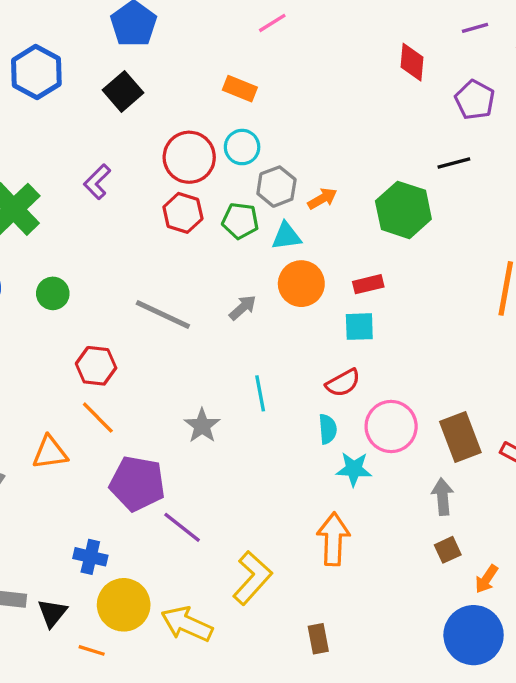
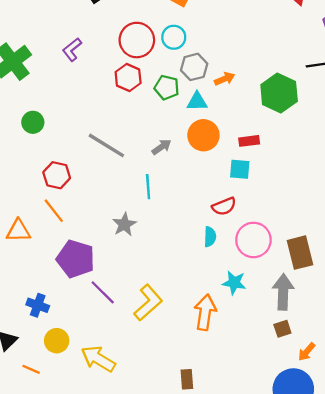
cyan line: (260, 393) -> (148, 187), moved
cyan star: (354, 469) -> (234, 283), moved
gray arrow: (443, 497) -> (283, 292), size x1.4
yellow L-shape: (252, 578) -> (148, 303), moved
yellow circle: (124, 605) -> (57, 341), size x0.7

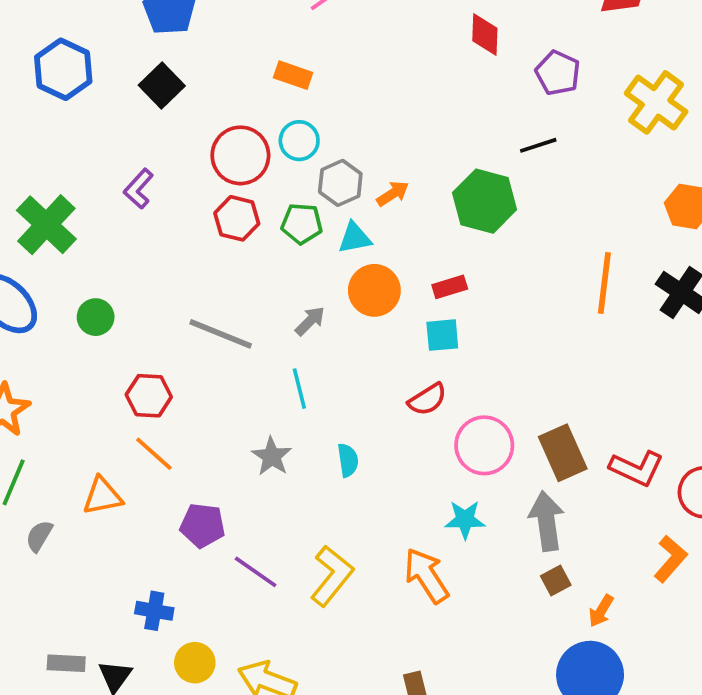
cyan semicircle: (210, 237) -> (348, 460), moved
purple pentagon: (76, 259) -> (203, 525), size x0.7
orange arrow: (205, 312) -> (426, 576), turned -32

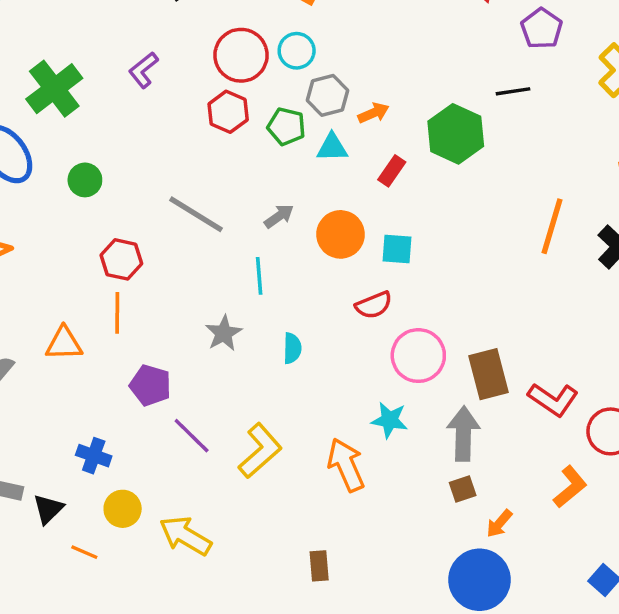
red rectangle: (450, 287) -> (392, 171), moved, turned -48
orange circle: (374, 290) -> (341, 234), moved
orange line: (154, 454) -> (117, 313), turned 39

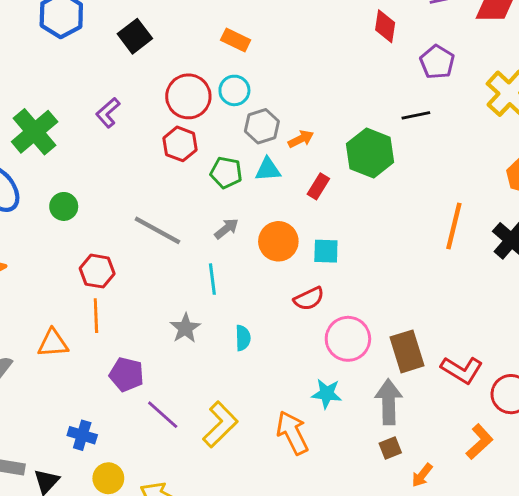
green pentagon: (286, 126) -> (226, 172), moved

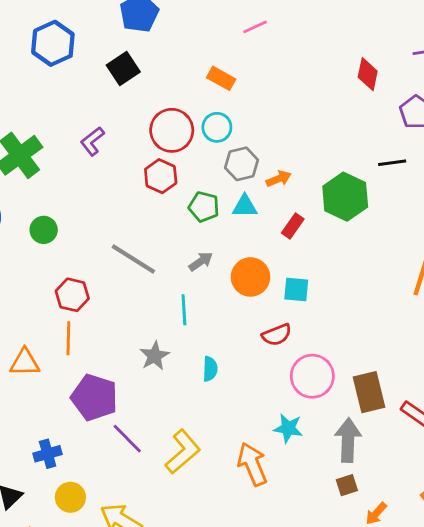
purple pentagon: (126, 375) -> (94, 397), size x1.4
blue cross: (82, 435) -> (48, 454), turned -36

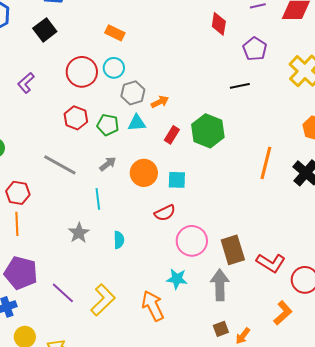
red hexagon: (161, 176) -> (76, 118), moved
green hexagon: (345, 197) -> (208, 131), moved
purple pentagon: (94, 397) -> (21, 273), moved
brown square: (347, 485) -> (221, 329), moved

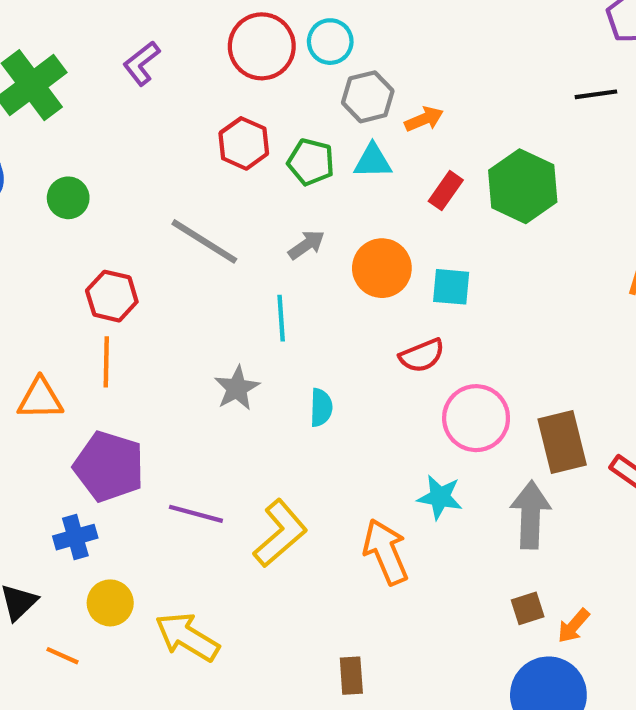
purple line: (63, 293) -> (196, 514), turned -30

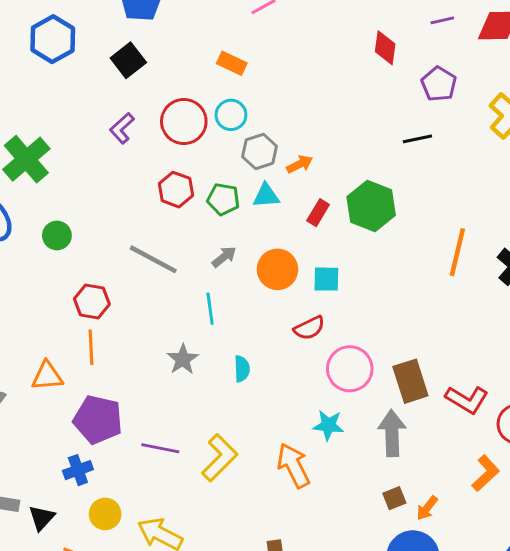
purple L-shape: (142, 63) -> (122, 128), moved

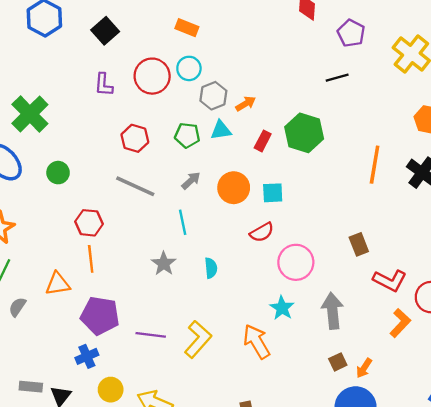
purple L-shape: (122, 128) -> (104, 85), turned -40
red hexagon: (176, 190) -> (135, 138), moved
brown rectangle: (410, 381) -> (359, 244), moved, size x0.7
cyan star: (328, 425) -> (282, 308), turned 30
orange L-shape: (486, 473) -> (400, 323), moved

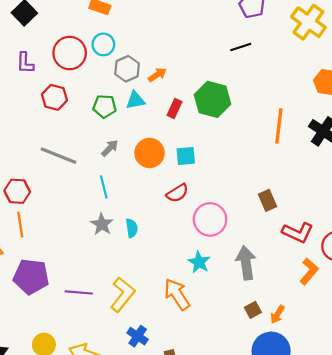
red hexagon: (135, 138) -> (54, 97), moved
gray star: (164, 264) -> (102, 224), moved
blue cross: (87, 356) -> (138, 336), moved, turned -30

